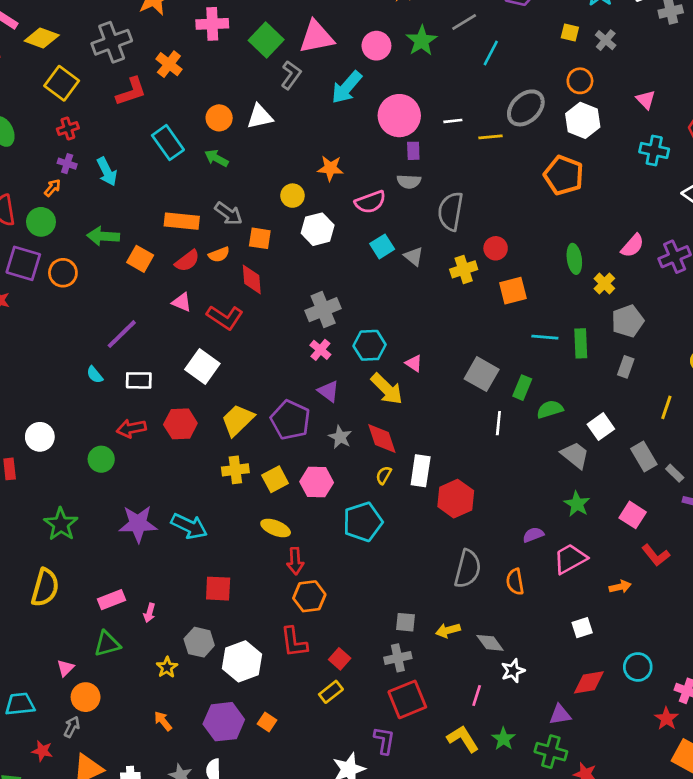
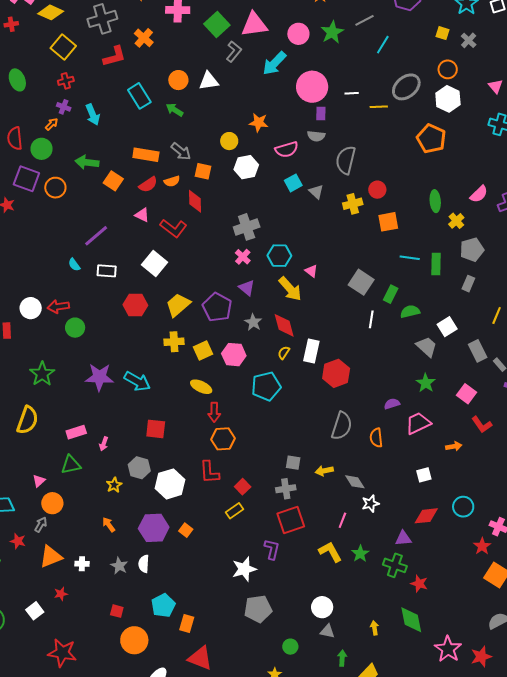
red arrow: (131, 428) -> (58, 307), moved

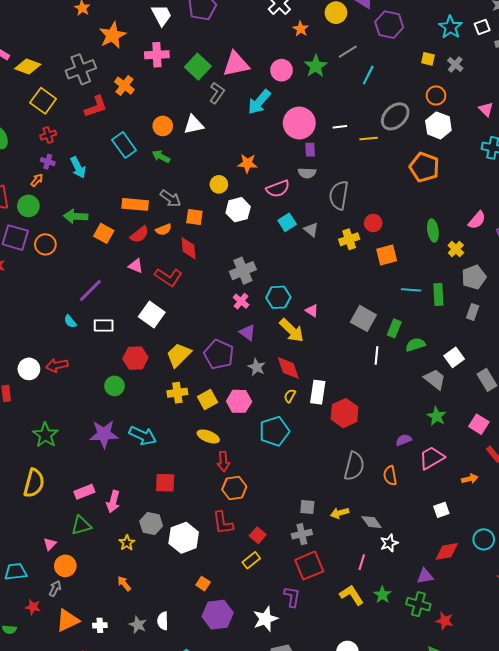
green circle: (75, 328) -> (114, 386), moved
pink arrow: (104, 444) -> (113, 502), size x1.5
purple hexagon: (154, 528) -> (218, 615), moved

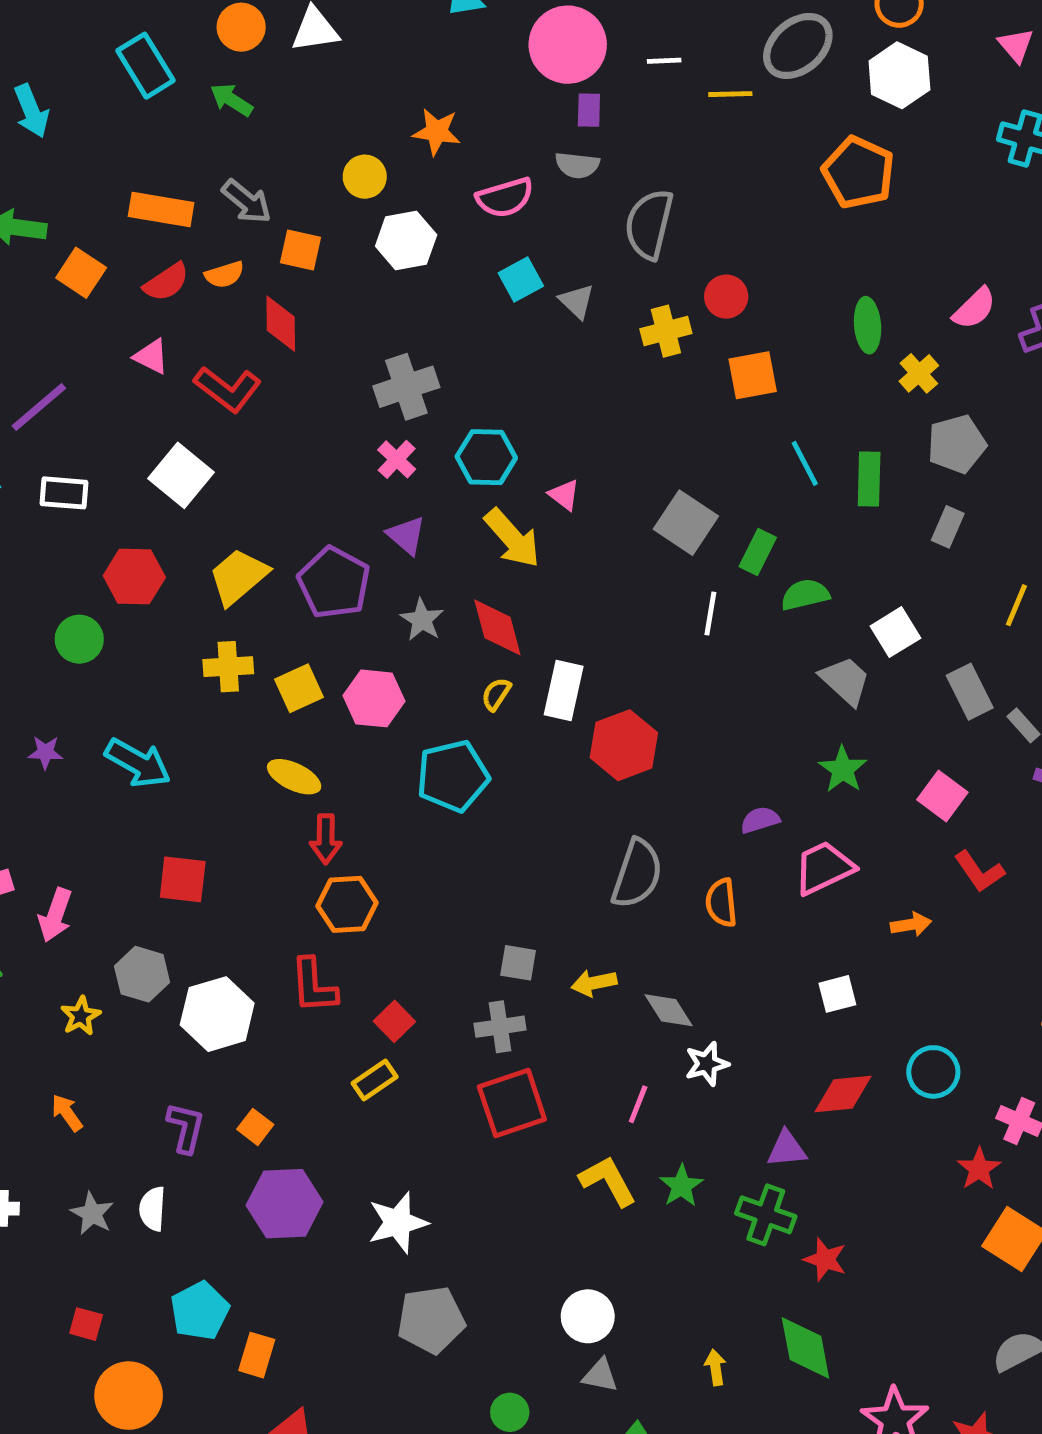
cyan line: (411, 290) -> (805, 463), turned 54
purple star: (104, 434) -> (45, 752), size x0.5
purple L-shape: (292, 597) -> (186, 1128), moved

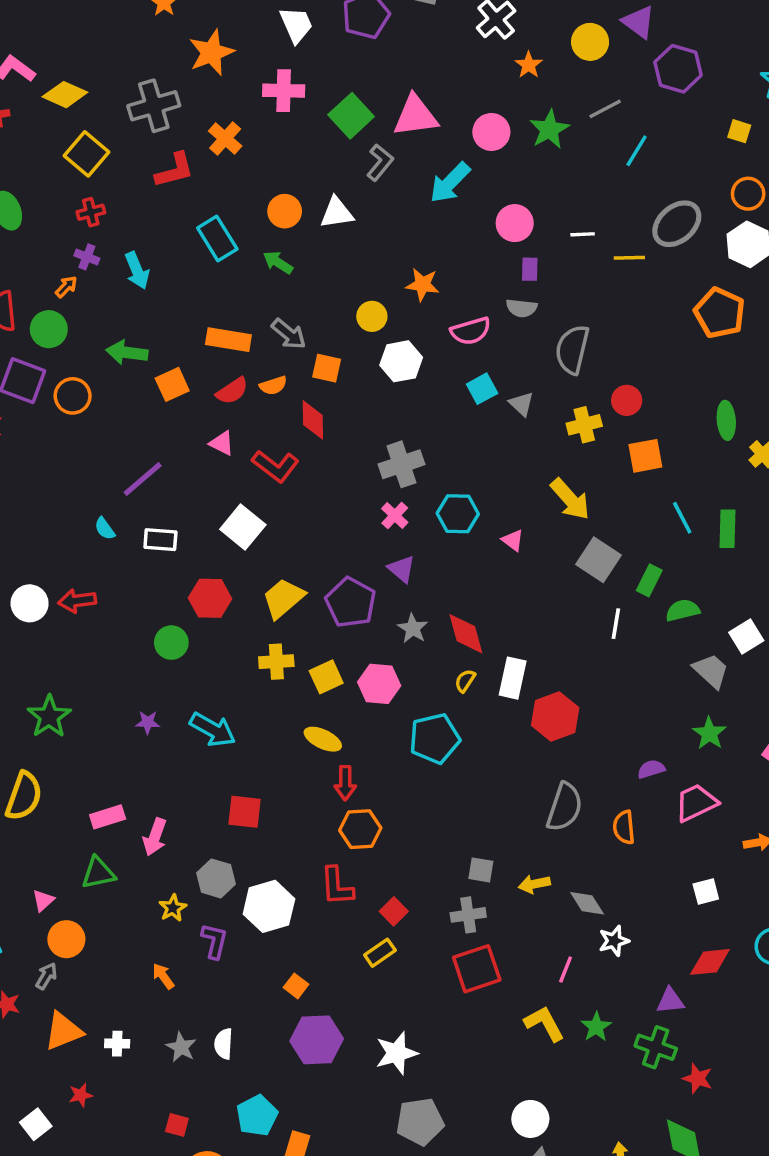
pink circle: (568, 45) -> (515, 223), size x0.7
orange square: (81, 273) -> (172, 384), turned 32
yellow arrow: (512, 538) -> (570, 499), moved
purple L-shape: (186, 1128) -> (214, 941), moved

